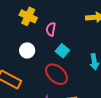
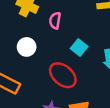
cyan square: (62, 51) -> (79, 47), moved

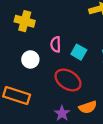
pink semicircle: (55, 21) -> (56, 44), moved

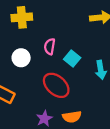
yellow cross: (25, 21) -> (22, 17), turned -30

